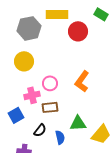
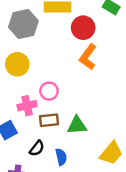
orange L-shape: (82, 81) -> (88, 57), moved
green triangle: (78, 123) -> (77, 125), moved

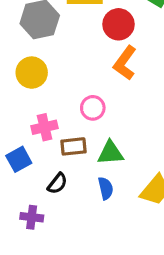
pink circle: (49, 91) -> (93, 108), moved
blue semicircle: (61, 157) -> (106, 188), moved

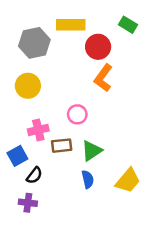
green triangle: (110, 153) -> (92, 151), turned -30
black semicircle: (57, 183) -> (34, 175), moved

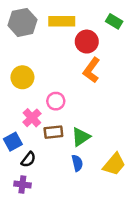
gray hexagon: (34, 43) -> (22, 22), moved
pink circle: (77, 114) -> (56, 101), moved
pink cross: (38, 130) -> (32, 118), turned -30

